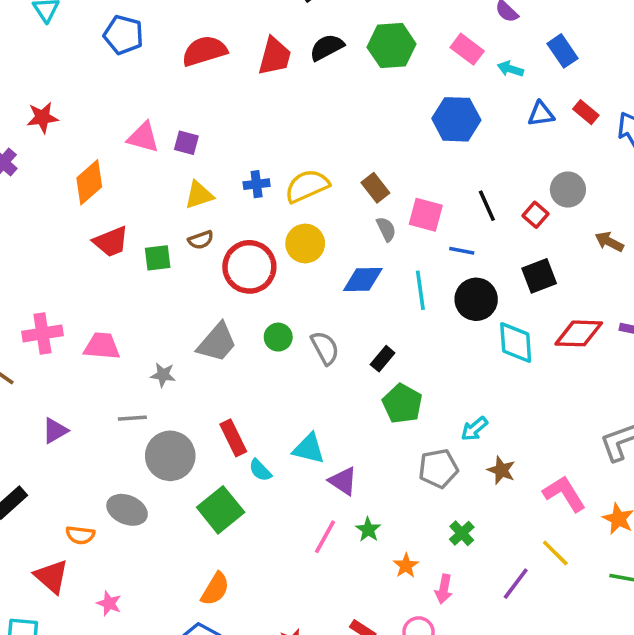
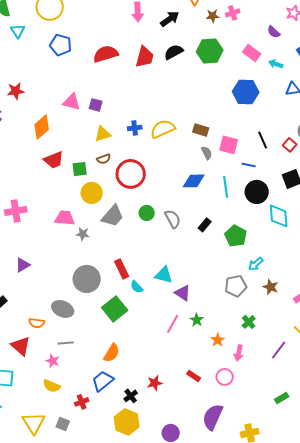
brown rectangle: (375, 188) -> (201, 130), turned -35
yellow circle: (305, 244) -> (92, 193), moved
pink trapezoid: (102, 346) -> (65, 218), moved
green pentagon: (402, 404) -> (236, 236), moved
gray line: (132, 418) -> (66, 343), moved

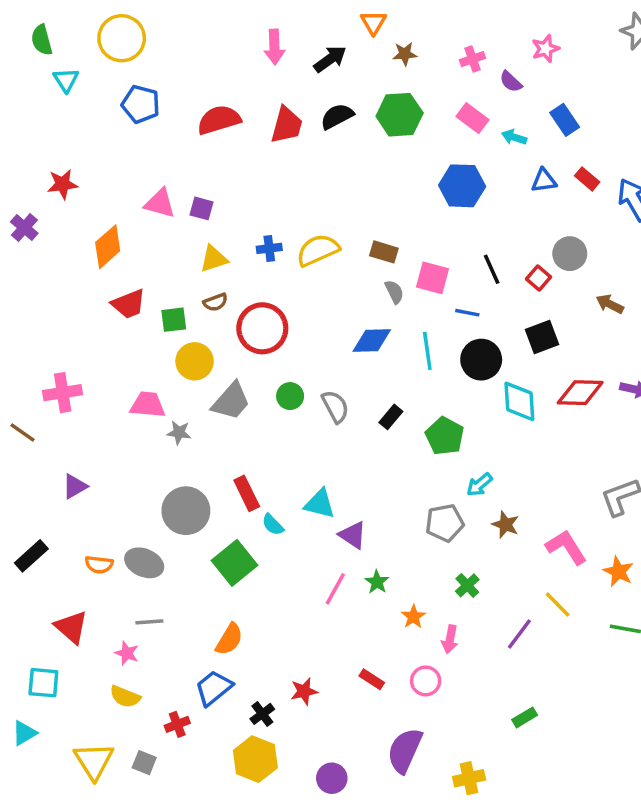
pink cross: (233, 13) -> (472, 59), moved
orange semicircle: (37, 323) -> (99, 565), moved

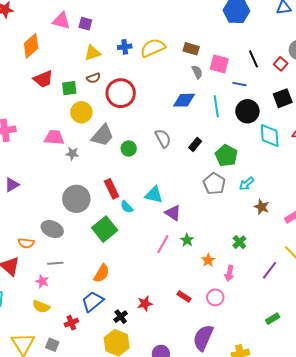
green circle: (290, 396) -> (129, 149), moved
gray pentagon: (445, 523) -> (214, 184), moved, turned -30
orange semicircle: (99, 565) -> (26, 243), moved

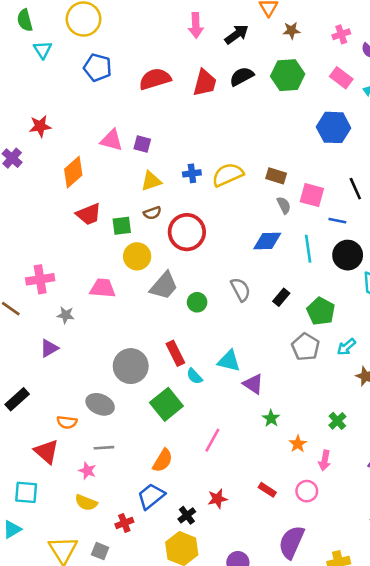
gray star: (72, 154) -> (66, 315), moved
pink line: (163, 244) -> (212, 440), moved

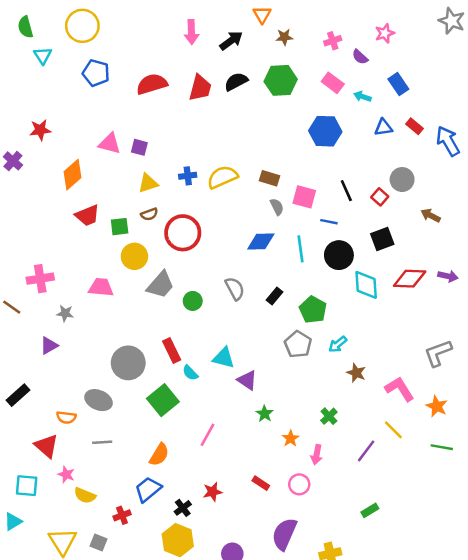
pink star: (87, 471) -> (66, 474), moved

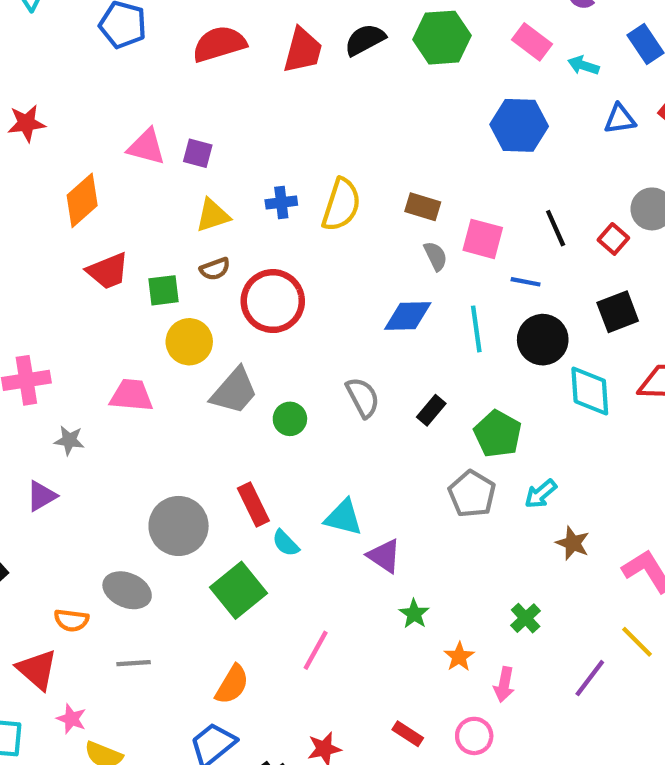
yellow semicircle: (222, 177) -> (341, 205), turned 132

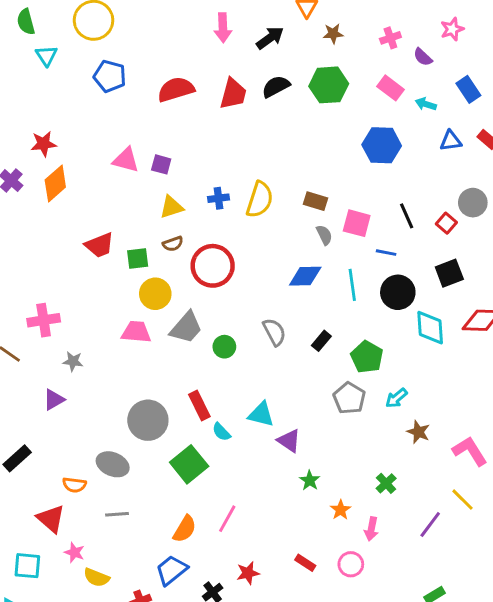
orange diamond: (82, 200) -> (55, 183), moved
pink trapezoid: (131, 395) -> (136, 332), moved
pink line: (316, 650) -> (227, 519), moved

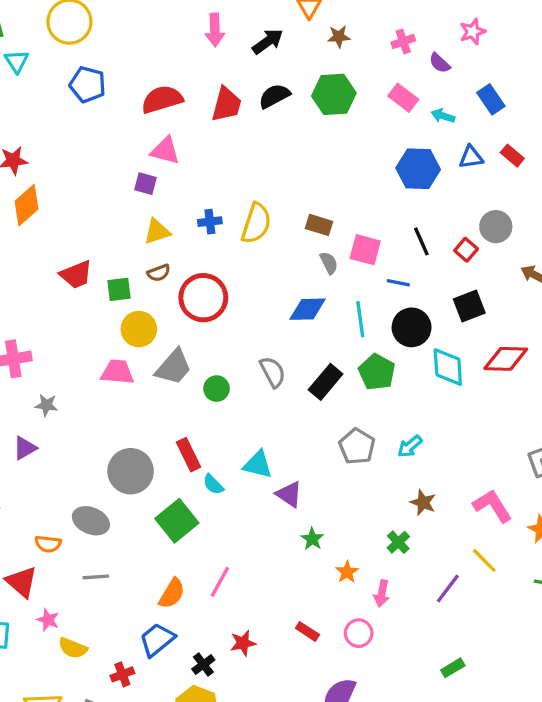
blue hexagon: (382, 145) -> (418, 169), moved
pink triangle: (126, 160) -> (165, 151), moved
black rectangle: (321, 341) -> (326, 382), size x1.5
green pentagon: (367, 357) -> (377, 372), moved
brown star: (418, 432) -> (423, 503), moved

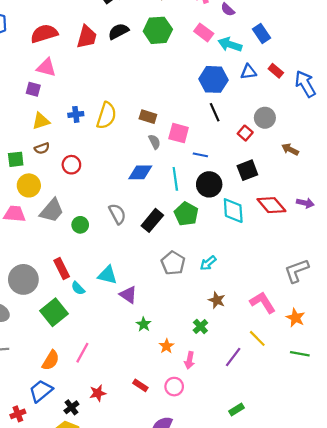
cyan arrow: (443, 116) -> (230, 45), size x1.5
black line: (421, 241) -> (215, 112), moved
red circle: (203, 298) -> (71, 165), size x0.6
red diamond: (506, 359) -> (271, 205), turned 48

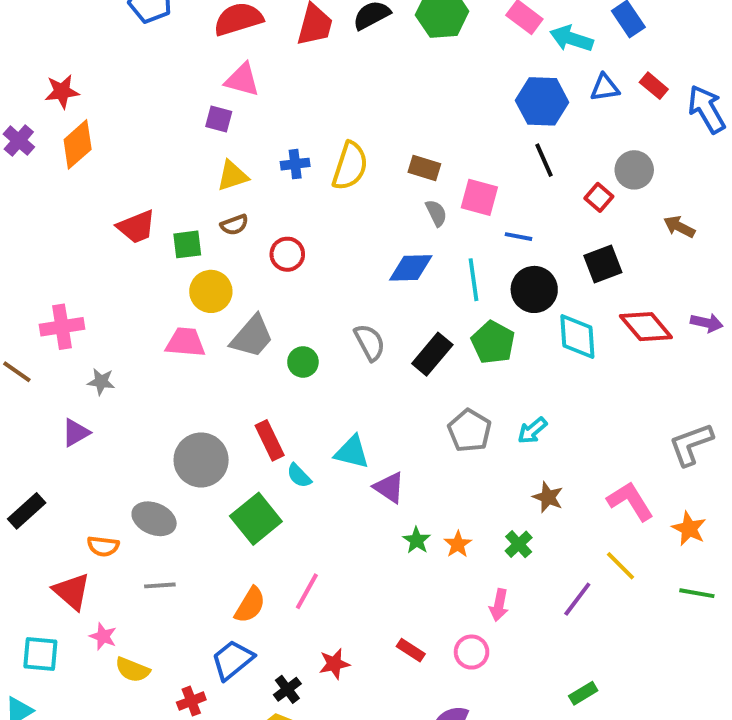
orange star: (167, 346) -> (458, 544), moved

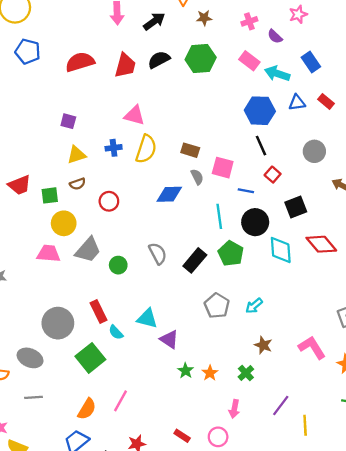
pink triangle: (242, 80) -> (134, 115), moved
red square: (599, 197) -> (273, 175), moved
blue diamond: (411, 268) -> (169, 194), moved
yellow line: (620, 566) -> (305, 425), moved, turned 42

